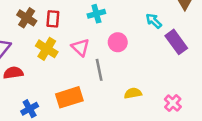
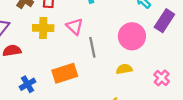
pink circle: (118, 42) -> (132, 36), moved, size x1.5
purple rectangle: (176, 42) -> (164, 21), turned 70
yellow cross: (47, 49) -> (43, 28), turned -30

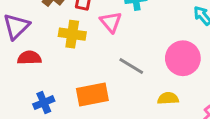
pink triangle: (75, 26) -> (111, 22), moved
gray line: (92, 47) -> (131, 66), turned -54

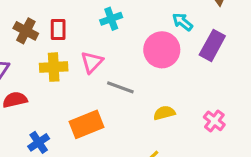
pink triangle: (111, 22) -> (92, 62), moved, turned 35
pink circle: (183, 58) -> (162, 50), moved

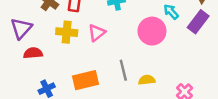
purple rectangle: (212, 45) -> (198, 22), moved
gray line: (120, 87) -> (123, 70), moved, turned 48

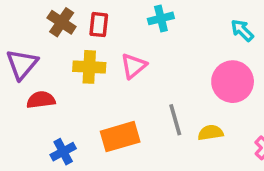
pink circle: (152, 31) -> (233, 82), moved

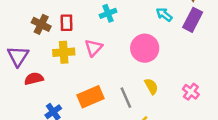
pink circle: (233, 82) -> (145, 48), moved
gray line: (175, 120) -> (126, 98), moved
yellow semicircle: (210, 133) -> (151, 86), turned 77

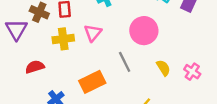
purple triangle: (18, 56) -> (16, 29), moved
yellow semicircle: (151, 86) -> (163, 68), moved
gray line: (126, 98) -> (125, 62), moved

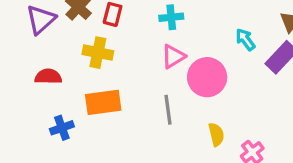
pink triangle: (93, 33) -> (173, 56), moved
orange rectangle: (92, 82) -> (103, 102), moved

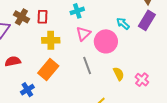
cyan arrow: (245, 40) -> (123, 24), moved
yellow cross: (98, 53) -> (51, 40), moved
orange rectangle: (103, 102) -> (48, 70), turned -30

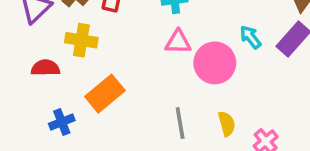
pink triangle: (83, 34) -> (178, 42), turned 35
yellow cross: (51, 40) -> (81, 40), moved
gray line: (87, 65) -> (180, 123), moved

